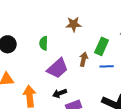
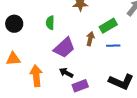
green rectangle: (102, 46) -> (108, 26), turned 36
black arrow: (60, 93) -> (66, 73), turned 48

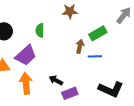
blue line: (113, 46) -> (95, 56), moved
purple trapezoid: (64, 48) -> (26, 55), moved

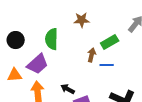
green semicircle: (40, 30) -> (52, 39), size x1.5

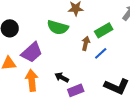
green semicircle: (52, 39) -> (58, 27), moved, turned -75
blue line: (107, 65) -> (101, 53), turned -40

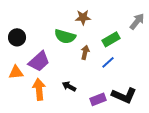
brown arrow: (86, 43) -> (85, 52), moved
purple rectangle: (76, 90) -> (98, 99), moved

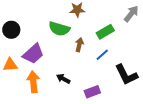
black L-shape: (124, 95) -> (126, 75), moved, turned 40

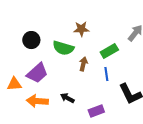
black circle: (11, 30) -> (31, 40), moved
blue line: (102, 55) -> (106, 74), turned -56
orange arrow: (33, 82) -> (37, 101), turned -80

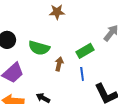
brown star: (81, 29) -> (57, 12), moved

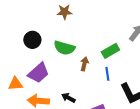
brown star: (57, 12) -> (64, 12), moved

